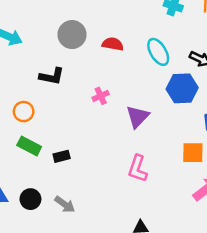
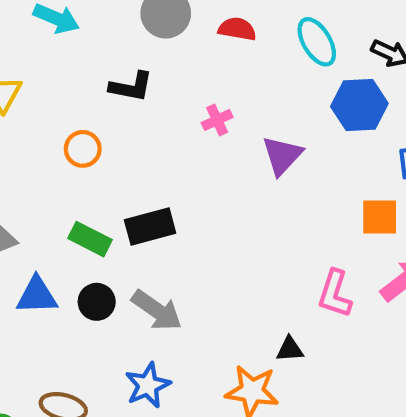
green rectangle: (29, 146) -> (90, 239), moved
black rectangle: (62, 156) -> (150, 226), size x1.6
pink L-shape: (138, 169) -> (335, 294), moved
gray arrow: (65, 204) -> (157, 310), size x1.4

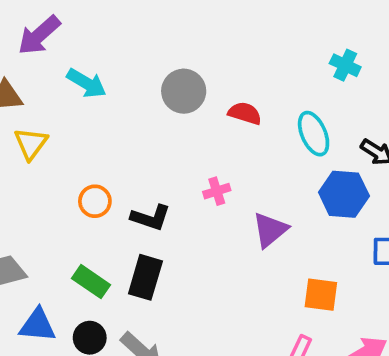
black L-shape: (131, 87) -> (151, 218), moved
orange square: (380, 217) -> (321, 295), moved
black rectangle: (150, 226) -> (145, 277), turned -66

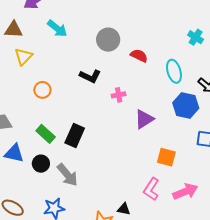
orange circle: (95, 201) -> (42, 90), moved
black L-shape: (151, 218) -> (90, 76), moved

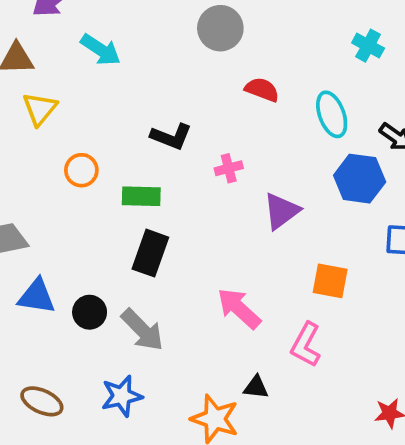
gray circle: (108, 40) -> (220, 28), moved
green rectangle: (46, 134) -> (141, 196), moved, turned -36
pink arrow: (185, 191) -> (239, 308), moved, turned -110

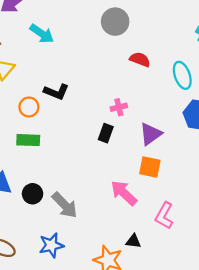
black L-shape: (171, 137) -> (56, 92), moved
green rectangle: (141, 196) -> (28, 140), moved
black rectangle: (150, 253) -> (106, 133), moved, size x0.7
orange square: (330, 281) -> (150, 167), moved

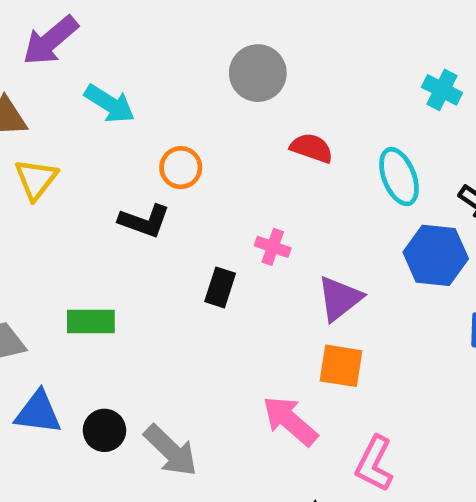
orange circle: (29, 107) -> (181, 168), moved
pink cross: (119, 107) -> (273, 247), turned 35
black rectangle: (106, 133) -> (220, 287), moved

